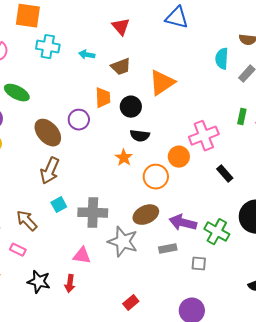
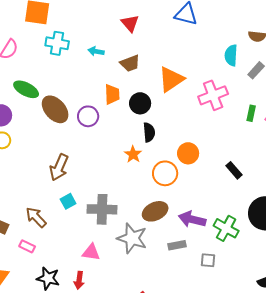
brown ellipse: (48, 133) -> (55, 109), moved
black semicircle: (140, 136) -> (149, 132), turned -102
pink cross: (204, 136) -> (213, 95), moved

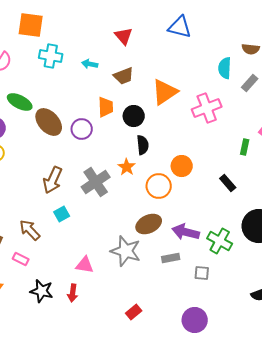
green rectangle: (251, 113) -> (245, 147), moved
gray cross: (102, 209) -> (96, 182), moved, turned -36

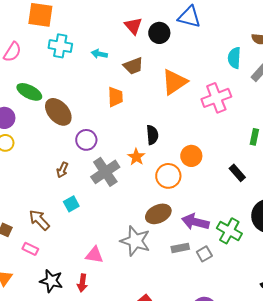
black circle: (134, 116) -> (159, 33), moved
purple circle: (82, 129) -> (86, 140), moved
brown arrow: (53, 180) -> (62, 170), size x0.6
gray square: (202, 273) -> (204, 254), moved, turned -35

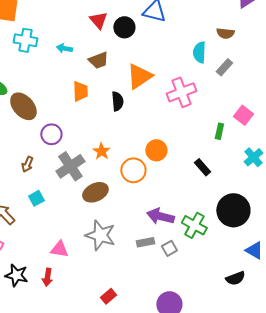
black semicircle: (152, 135) -> (117, 101), moved
brown ellipse: (158, 214) -> (95, 192), moved

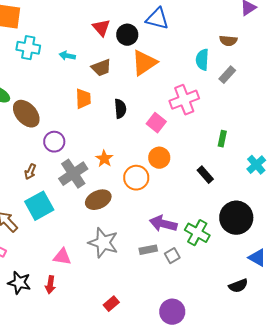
orange triangle: (139, 76) -> (144, 63), moved
pink square: (243, 115) -> (156, 123), moved
cyan square: (36, 198) -> (39, 206), size x1.8

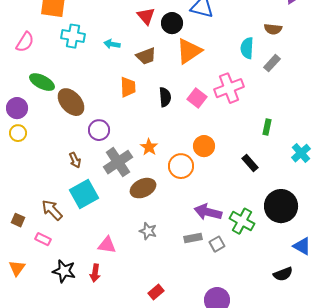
pink square: (156, 123) -> (197, 98), moved
brown arrow: (30, 172) -> (75, 160), turned -49
gray star: (103, 243) -> (148, 231), size x0.6

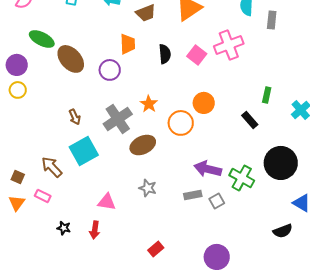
gray rectangle: (272, 63) -> (272, 20), turned -36
green rectangle: (267, 127) -> (267, 95), moved
purple circle: (99, 130) -> (110, 70), moved
orange triangle: (17, 268) -> (17, 203), moved
black star: (64, 271) -> (64, 228), size x0.6

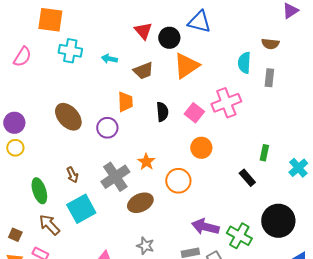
green ellipse: (42, 39) -> (39, 191), moved, turned 45
orange circle: (204, 103) -> (201, 148), moved

